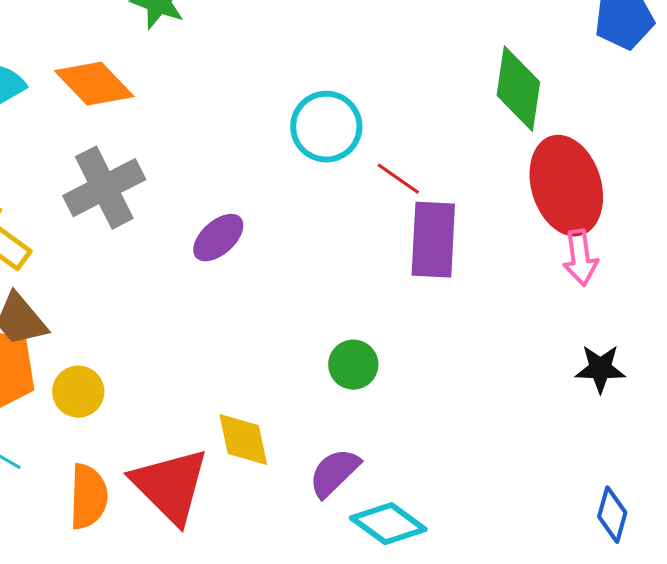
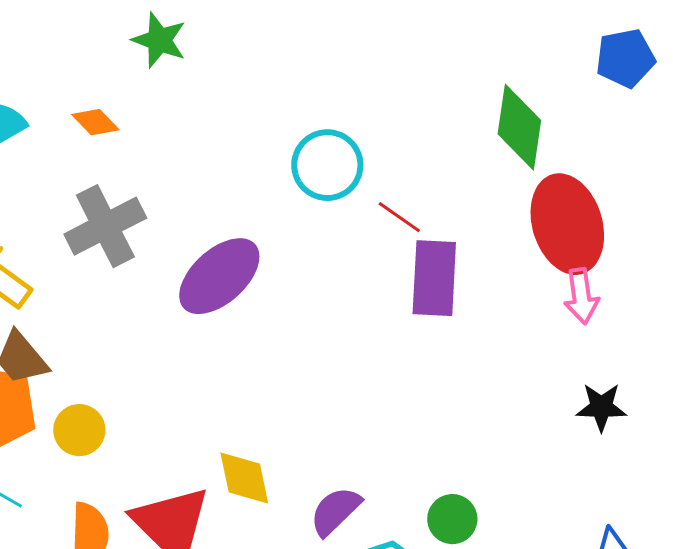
orange diamond: (94, 84) -> (95, 122), size x0.6
purple ellipse: (218, 238) -> (219, 276), size x1.6
green circle: (353, 365) -> (452, 519), moved

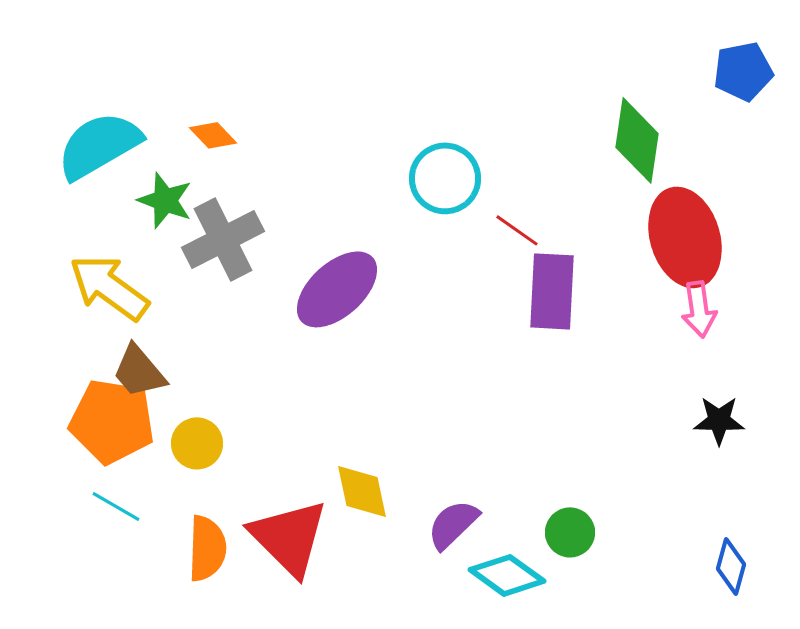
green star: (159, 40) -> (165, 200), moved

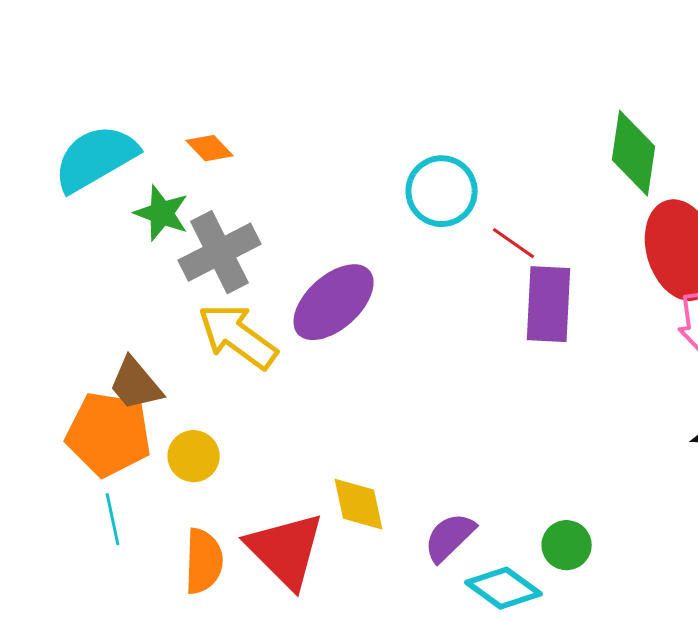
yellow arrow: (109, 287) -> (238, 336), moved
cyan line: (116, 506) -> (113, 519), turned 48

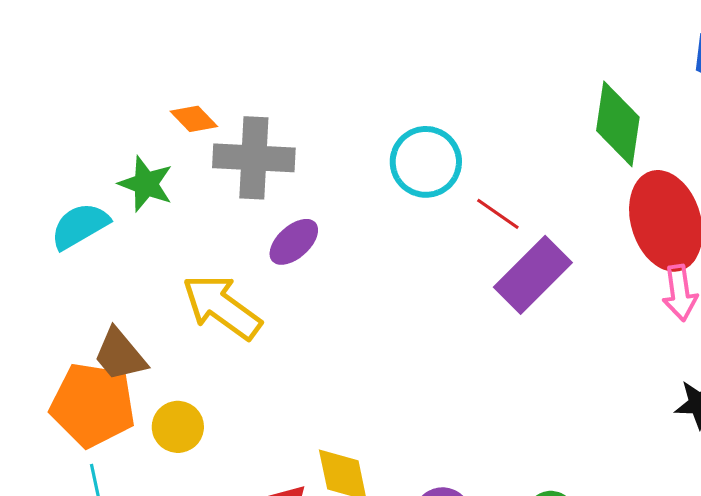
cyan semicircle: (96, 158) -> (80, 226), moved, size x0.7
gray cross: (220, 252) -> (254, 158), moved, turned 30
purple ellipse: (334, 302) -> (294, 242), moved, size x0.6
purple rectangle: (549, 304) -> (533, 275), turned 42

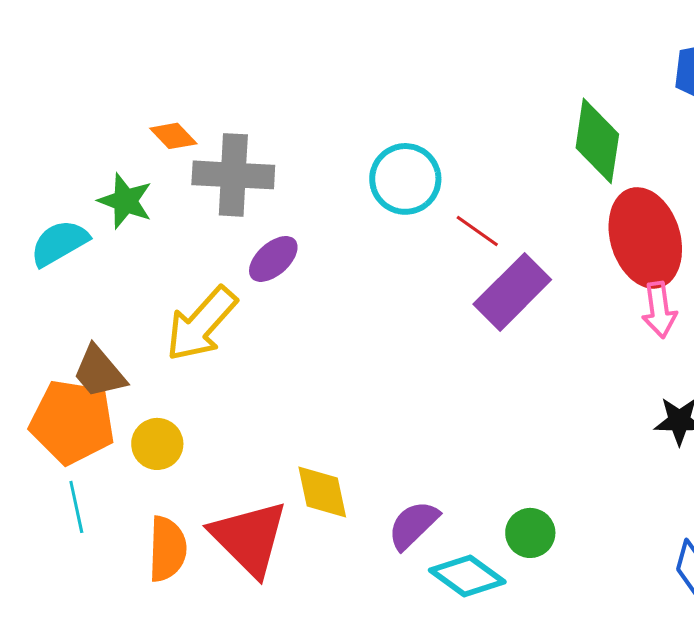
yellow arrow: (222, 307) -> (201, 324), turned -84

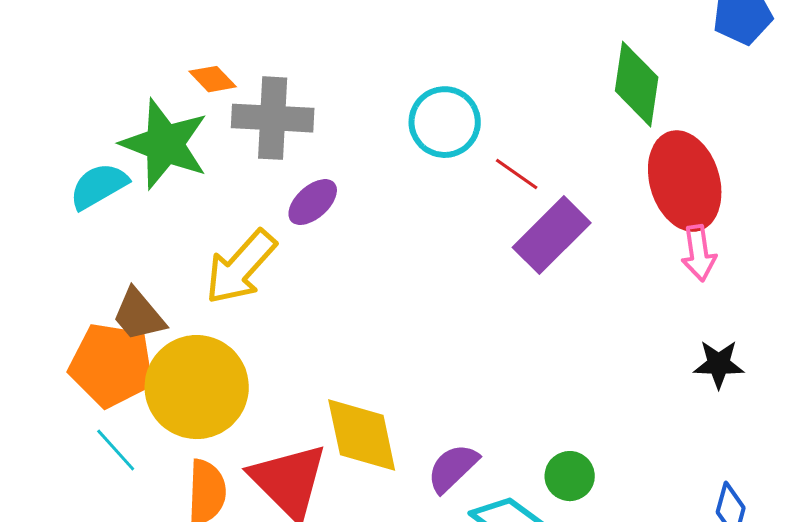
green star: (125, 201) -> (165, 144), size x1.6
yellow circle: (157, 444) -> (197, 387), size x2.0
yellow diamond: (322, 492) -> (362, 435), size x1.4
cyan line: (76, 507) -> (116, 450), turned -30

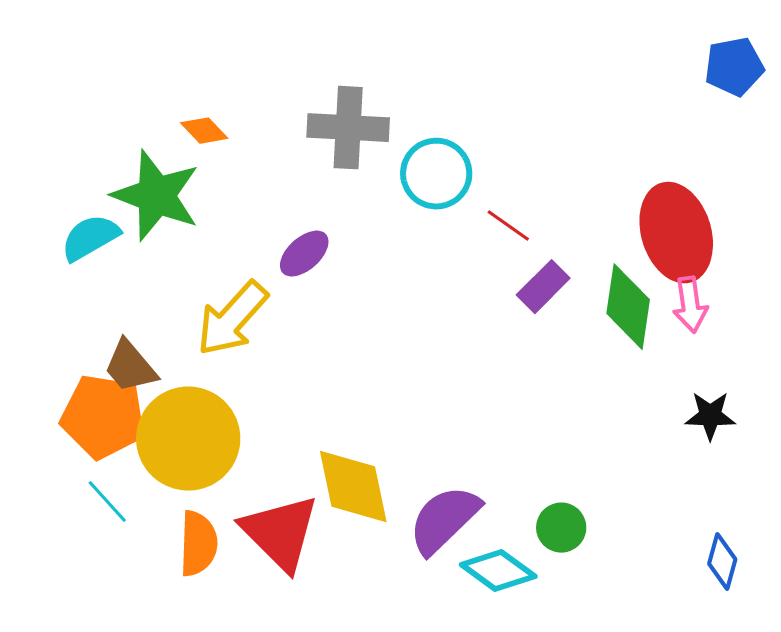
green diamond: (637, 84) -> (628, 307), moved
gray cross: (273, 118) -> (348, 128), moved
purple rectangle: (552, 235) -> (543, 287), size x0.7
purple semicircle: (453, 468) -> (444, 520), size x1.4

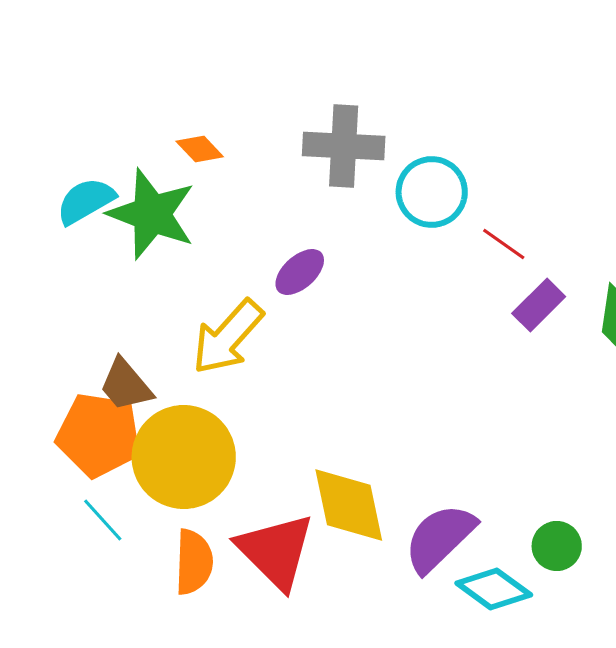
cyan semicircle: (90, 238) -> (86, 201), moved

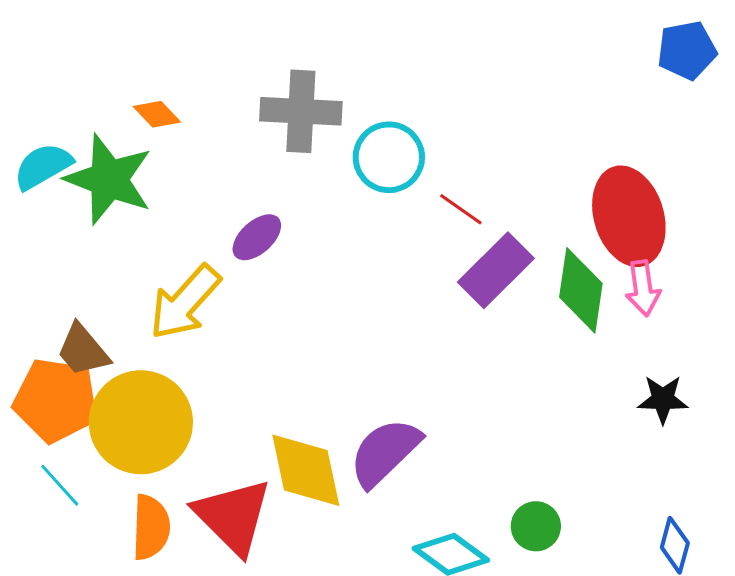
purple rectangle: (539, 305) -> (496, 270), size x1.4
purple semicircle: (440, 538) -> (385, 452), moved
green circle: (557, 546) -> (536, 526), moved

